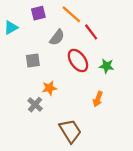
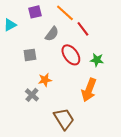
orange arrow: (98, 99) -> (89, 90), size x1.6

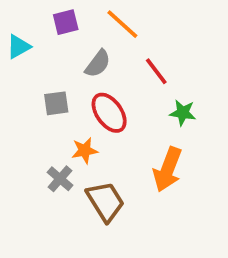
red line: (83, 29) -> (156, 71), moved
red ellipse: (71, 55) -> (109, 113), moved
brown trapezoid: (64, 119) -> (105, 201), moved

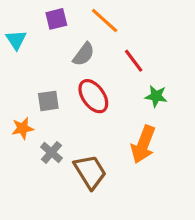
cyan triangle: (19, 47) -> (16, 40), turned -35
gray square: (56, 103) -> (48, 101), moved
orange star: (85, 150) -> (23, 128), moved

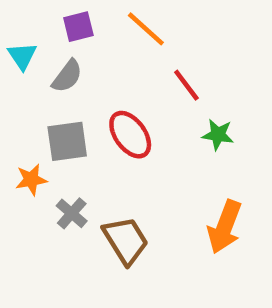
gray semicircle: (84, 54) -> (67, 76), moved
gray square: (48, 101) -> (67, 141), size x1.4
orange arrow: (143, 144) -> (225, 227), moved

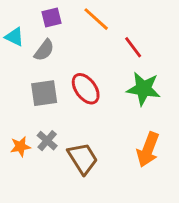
cyan triangle: (22, 56) -> (14, 37), turned -30
red line: (186, 85) -> (133, 47), moved
green star: (218, 135) -> (143, 89), size x1.6
orange star: (31, 180) -> (20, 147), moved

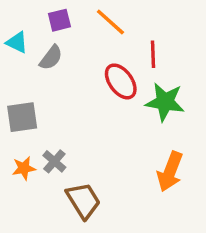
red line: (133, 47) -> (153, 54), turned 35
red ellipse: (86, 89) -> (121, 81), moved
gray square: (44, 93) -> (22, 117), moved
brown trapezoid: (83, 158) -> (83, 200), moved

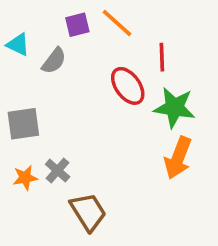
purple square: (59, 20) -> (77, 25), moved
orange arrow: (170, 172) -> (178, 158), moved

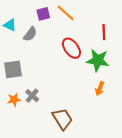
red line: (162, 57) -> (104, 32), moved
orange arrow: (178, 158) -> (100, 89), size x0.6
brown trapezoid: (88, 212) -> (62, 119), moved

